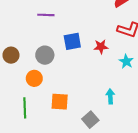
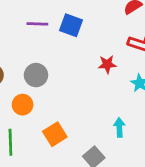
blue square: (72, 41) -> (71, 25), moved, turned 30
orange square: (60, 102) -> (55, 134), turned -36

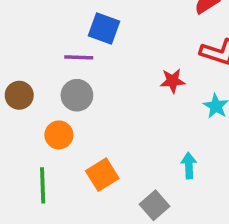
purple line: (37, 24) -> (79, 57), moved
blue square: (71, 25) -> (104, 28), moved

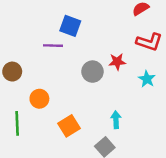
gray circle: (77, 95) -> (92, 72), moved
cyan arrow: (189, 166) -> (116, 120), moved
green line: (43, 185) -> (17, 123), moved

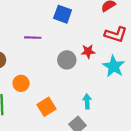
blue square: (70, 26) -> (63, 14), moved
cyan star: (147, 79) -> (114, 66), size x1.5

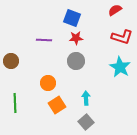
red star: (88, 51) -> (76, 38), moved
orange circle: (21, 83) -> (48, 83), moved
cyan arrow: (87, 101) -> (86, 98), moved

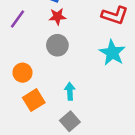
purple line: (44, 40) -> (18, 19), turned -56

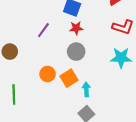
cyan star: (112, 53) -> (121, 58), turned -30
orange square: (34, 100) -> (69, 78), moved

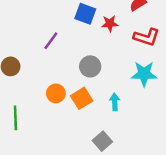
red star: (76, 28) -> (110, 24), moved
cyan arrow: (86, 89) -> (115, 102), moved

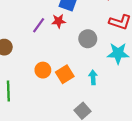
red star: (110, 24) -> (59, 21), moved
gray circle: (90, 66) -> (88, 39), moved

